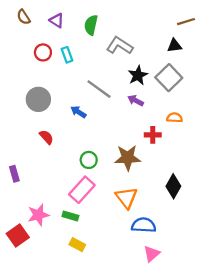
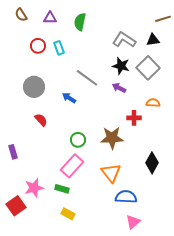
purple triangle: (57, 20) -> (50, 18), turned -32
gray L-shape: (120, 46) -> (124, 40), moved
black star: (138, 75) -> (121, 66), turned -30

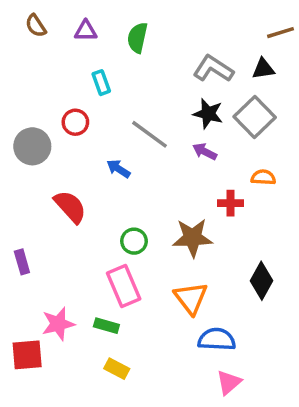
red circle: (38, 46) -> (75, 122), moved
gray circle: (34, 87) -> (32, 146), moved
red semicircle: (41, 120) -> (70, 207), size x1.5
pink rectangle: (72, 166) -> (124, 286), turned -65
red square: (16, 206) -> (27, 355), turned 30

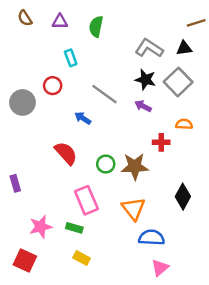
red semicircle: (70, 207) -> (66, 153), moved
green circle: (134, 241) -> (106, 164), moved
red square: (27, 355) -> (25, 260), moved, turned 30

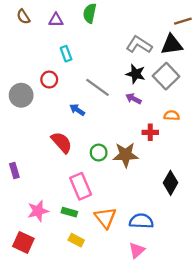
green semicircle: (96, 27) -> (90, 13), moved
black triangle: (184, 48) -> (172, 45), size x1.5
orange triangle: (133, 209) -> (105, 218), moved
pink triangle: (160, 268) -> (137, 250), moved

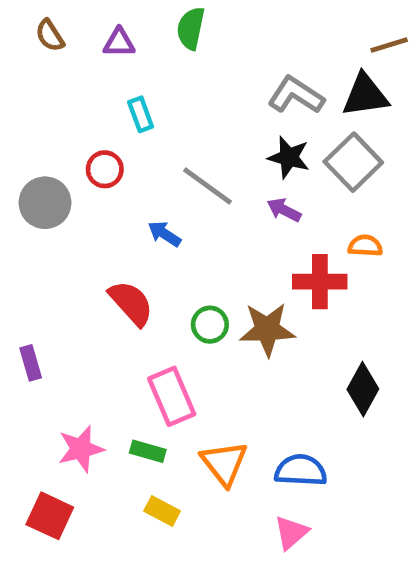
red cross: (150, 132) -> (320, 282), size x1.5

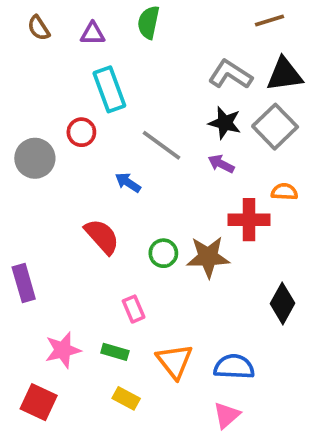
brown line: (389, 45) -> (269, 20), moved
cyan rectangle: (141, 114) -> (109, 89), size x1.6
purple rectangle: (31, 363) -> (24, 283), size x1.4
pink rectangle: (172, 396) -> (134, 309), size x0.6

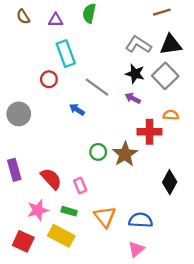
gray circle: (35, 158) -> (19, 114), moved
red semicircle: (102, 236) -> (51, 179), moved
brown star: (208, 257) -> (125, 154), turned -30
yellow rectangle: (126, 398) -> (61, 236), moved, size x1.6

